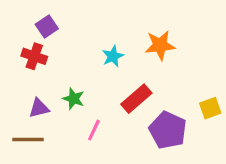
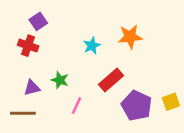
yellow square: (210, 108) -> (171, 102), moved

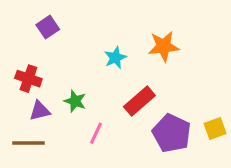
red cross: (28, 46) -> (28, 79), moved

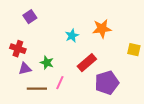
yellow square: (215, 128) -> (134, 50), moved, turned 32
purple pentagon: (172, 133) -> (107, 83), turned 30
brown line: (28, 143) -> (37, 89), moved

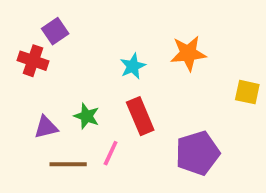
red cross: (18, 49) -> (33, 61), moved
red rectangle: (87, 63) -> (140, 116), moved, turned -72

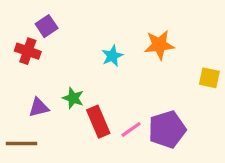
red rectangle: (140, 116) -> (98, 122), moved
pink line: (111, 153) -> (131, 129), moved, turned 30
brown line: (68, 164) -> (22, 144), moved

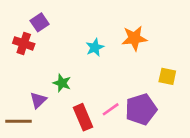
yellow square: (209, 78) -> (167, 76), moved
purple triangle: (39, 108) -> (38, 100), moved, turned -30
red rectangle: (98, 122) -> (83, 117), moved

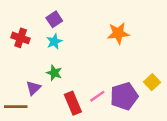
purple square: (40, 22) -> (54, 19), moved
cyan star: (95, 47) -> (54, 41), moved
yellow square: (167, 76) -> (152, 82), moved, turned 35

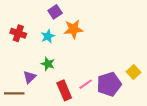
purple square: (54, 19) -> (55, 12), moved
orange star: (118, 33) -> (73, 29), moved

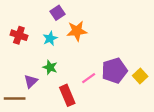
pink line: (86, 84) -> (89, 78), moved
purple pentagon: (109, 84) -> (114, 71), moved

